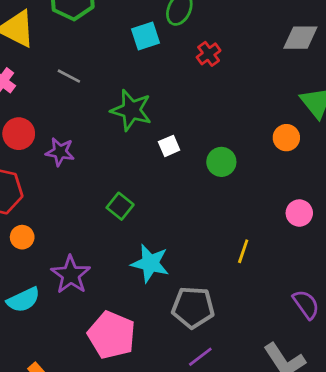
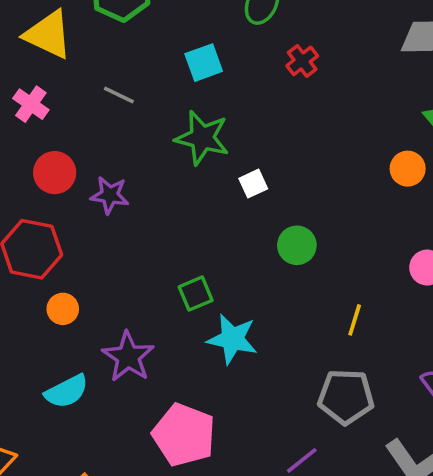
cyan square: (145, 36) -> (204, 63), moved
green circle: (221, 162) -> (297, 245), moved
green square: (120, 206) -> (196, 294), moved, turned 30
gray pentagon: (193, 307) -> (346, 397), moved

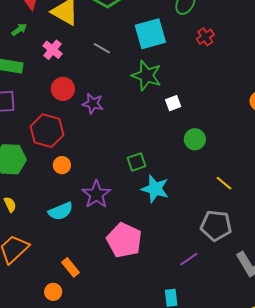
cyan square: (204, 63) -> (150, 34), size x1.5
yellow line: (355, 320) -> (224, 183), turned -72

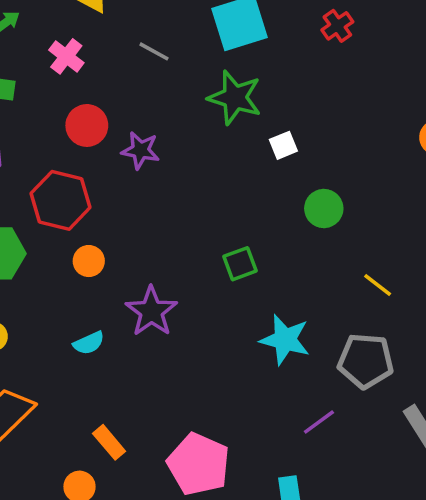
green square: (136, 162) -> (240, 264), moved
cyan star: (155, 189) -> (285, 340), moved
cyan semicircle: (61, 211) -> (89, 343), size x0.7
pink pentagon: (124, 240) -> (199, 464), moved

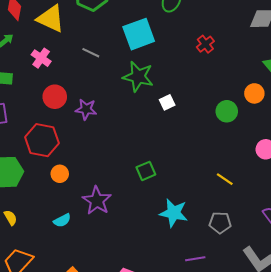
red cross: (337, 26) -> (205, 44), moved
green circle: (324, 209) -> (227, 111), moved
gray pentagon: (366, 361) -> (220, 223), size x0.7
purple line: (319, 422) -> (195, 259), turned 30

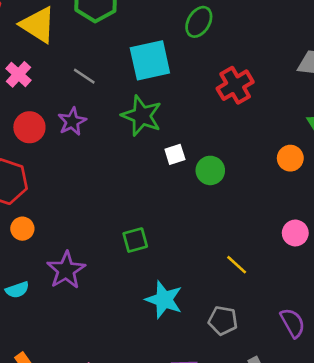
red cross: (205, 44) -> (235, 85), size x1.5
purple star: (86, 109) -> (72, 121), moved, turned 30
green circle: (227, 111) -> (210, 170), moved

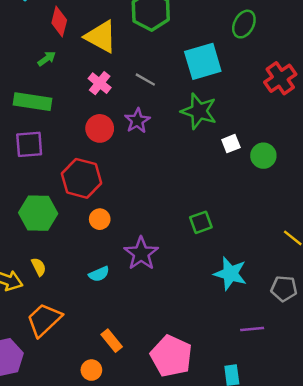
pink cross: (18, 74) -> (100, 83), moved

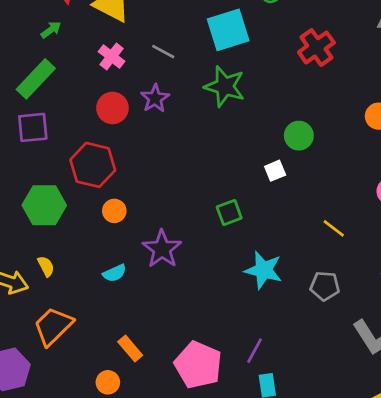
green rectangle: (33, 102) -> (36, 79), turned -54
white square: (231, 144) -> (275, 171), moved
purple line: (252, 329) -> (255, 351), moved, turned -55

